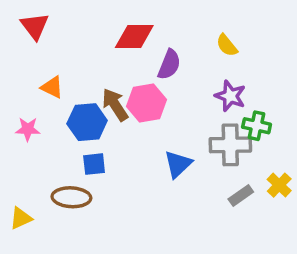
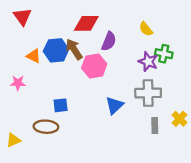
brown arrow: (115, 105) -> (74, 49), moved
blue hexagon: (87, 122) -> (56, 50), moved
green cross: (257, 126) -> (164, 54), moved
gray rectangle: (241, 196) -> (155, 126), turned -56

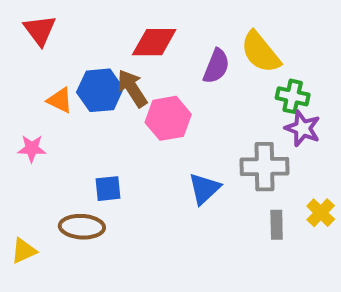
yellow semicircle: (146, 29) -> (260, 52), size x1.6
purple semicircle: (109, 41) -> (216, 66), moved
purple star: (148, 62) -> (303, 128), moved

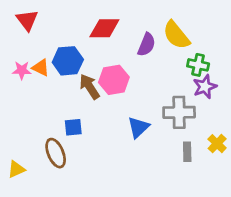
brown arrow: (132, 88) -> (90, 87), moved
purple star: (303, 128) -> (205, 87), turned 30
pink star: (32, 148) -> (22, 70), moved
brown ellipse: (82, 227) -> (56, 153), turned 64

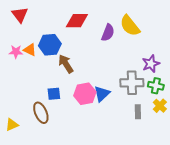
green cross: (198, 65) -> (156, 86), moved
pink hexagon: (114, 80) -> (85, 94), moved

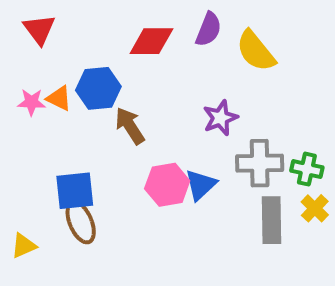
purple semicircle: (108, 33) -> (209, 29), moved
purple star: (151, 64) -> (220, 118), moved
blue square: (54, 94) -> (75, 191), moved, size x1.5
gray rectangle: (138, 112) -> (271, 220), size x1.6

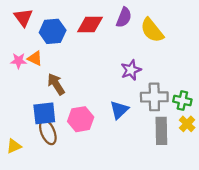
blue hexagon: (98, 88) -> (53, 31), moved
brown arrow: (130, 126) -> (56, 84), moved
pink hexagon: (167, 185) -> (81, 119), moved

